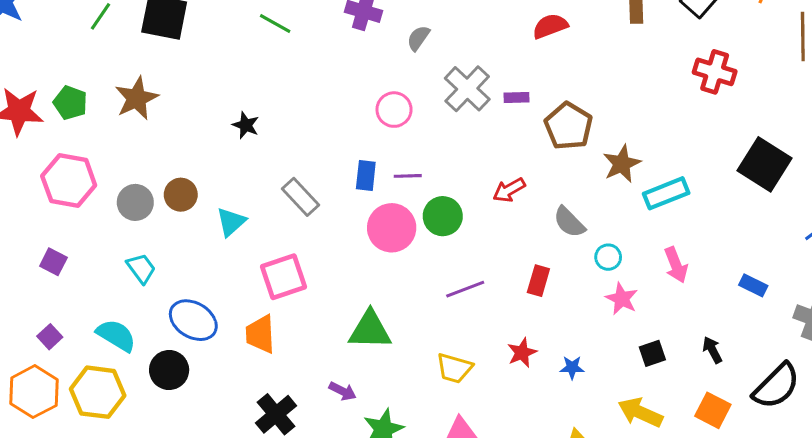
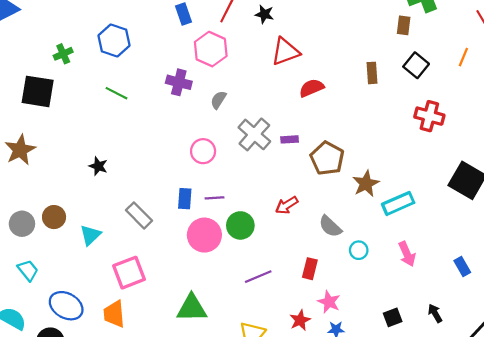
blue rectangle: (753, 285) -> (462, 266), turned 36
pink star: (622, 299) -> (329, 302), moved

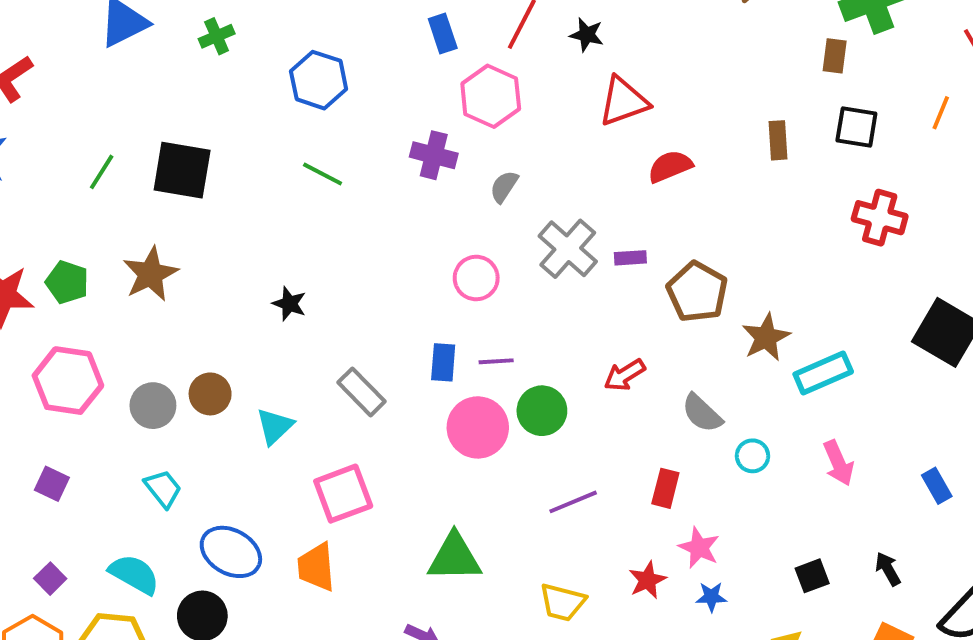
green cross: (63, 54) -> (217, 36), moved
black square: (416, 65) -> (856, 127), turned -30

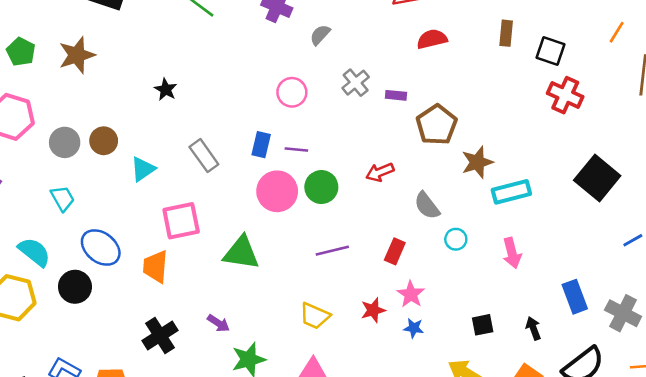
black square: (856, 127) -> (550, 51), moved
gray cross: (568, 249) -> (356, 83), size x0.7
blue rectangle: (937, 486) -> (575, 297), moved, size x1.4
green triangle: (454, 557) -> (241, 253), moved

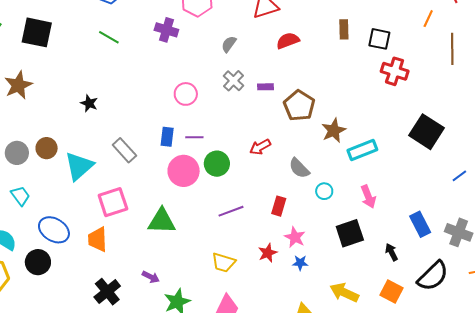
gray semicircle: (320, 35) -> (229, 44), moved
cyan triangle: (143, 169) -> (79, 166), size x1.5
black square: (483, 325) -> (350, 233), moved, size x1.6

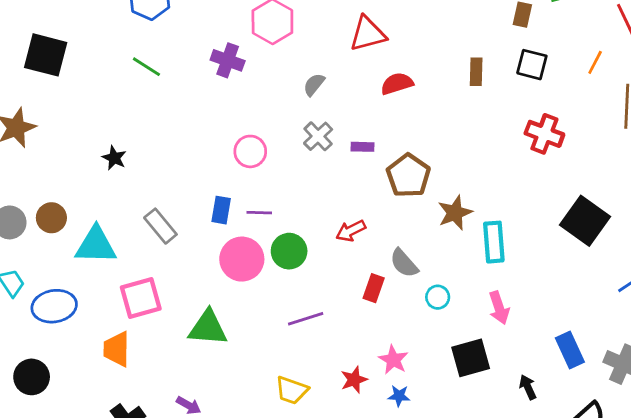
black square: (379, 39) -> (532, 65), moved
cyan rectangle: (362, 150) -> (494, 242), turned -76
cyan triangle: (79, 166) -> (96, 245), turned 40
red rectangle: (279, 206) -> (374, 288), moved
blue ellipse: (54, 230) -> (54, 306), moved, turned -44

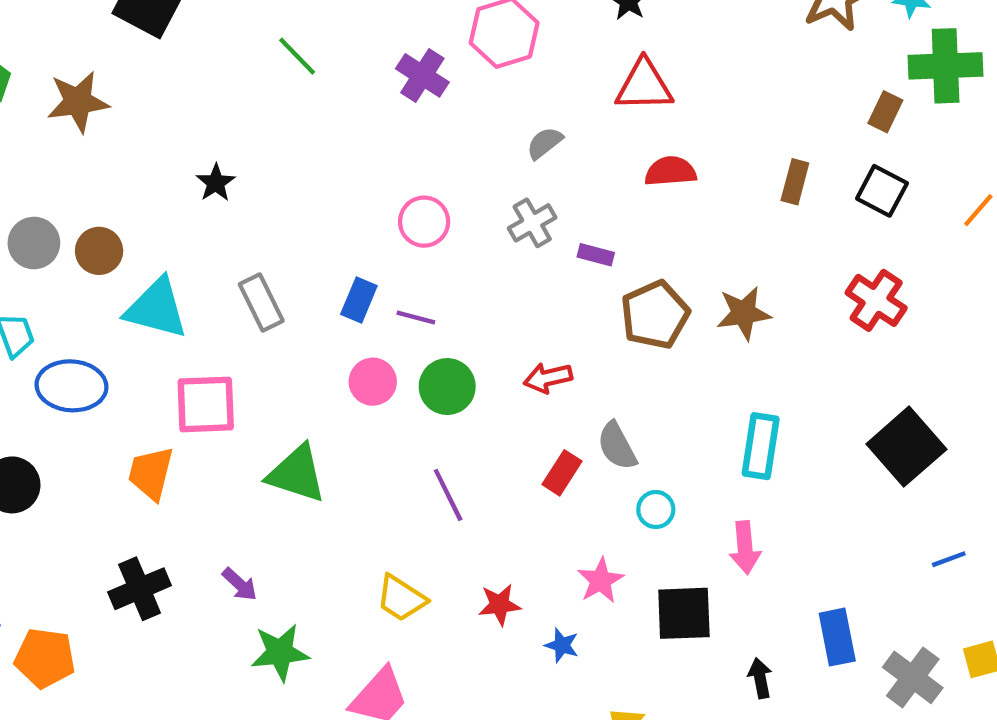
brown star: (455, 213) -> (744, 313), moved
pink circle: (242, 259) -> (373, 382), size x0.7
purple line: (306, 319) -> (448, 495), turned 68
pink star: (393, 360) -> (601, 580), moved

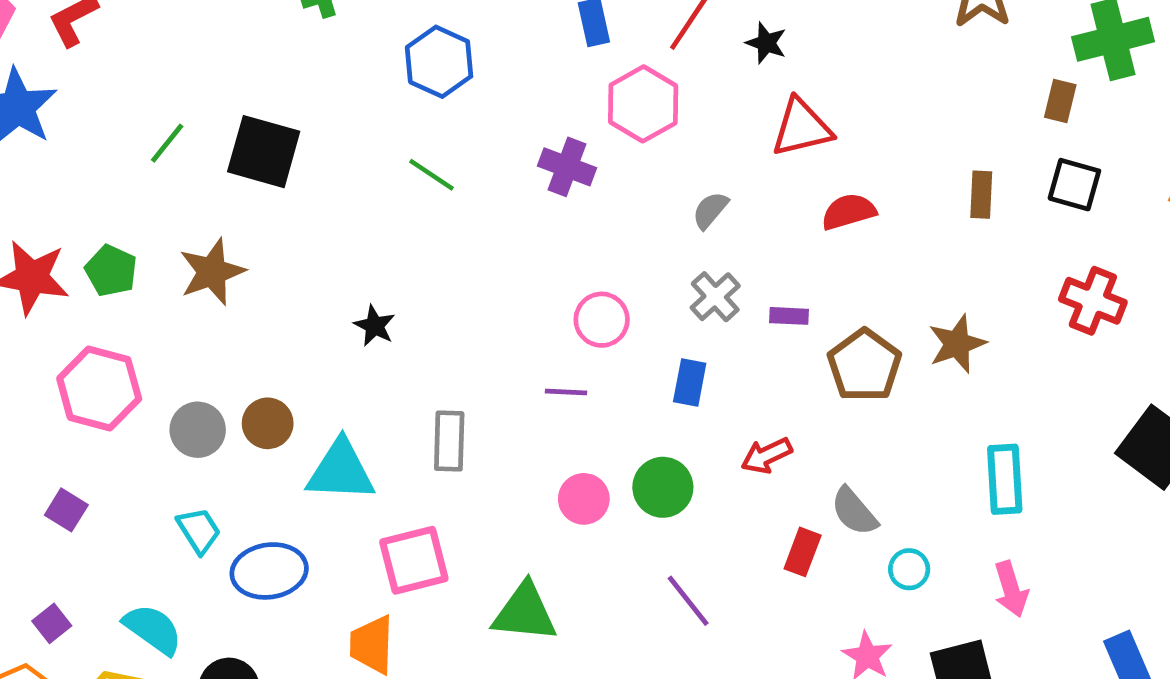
blue rectangle: (359, 300) -> (690, 383), moved
gray rectangle: (261, 302) -> (449, 441), turned 40
purple line: (416, 318) -> (566, 392), moved

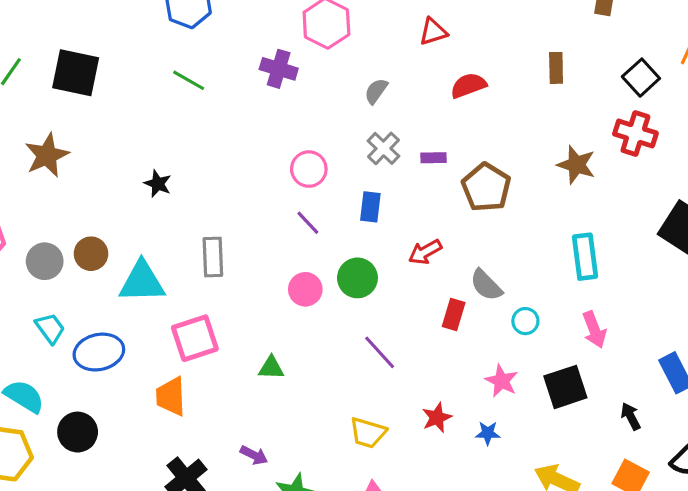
red triangle: (802, 128) -> (433, 32), size x0.7
black square: (1074, 185) -> (641, 78), moved, turned 36
brown star: (957, 344) -> (576, 165), moved, turned -30
purple line: (566, 392) -> (308, 223), moved, turned 48
green triangle: (525, 612) -> (271, 368), size x0.6

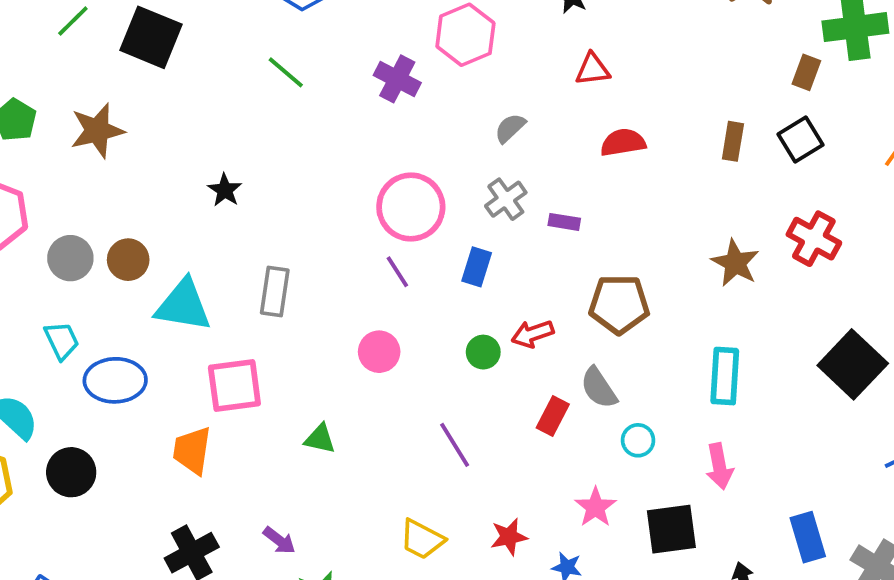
black square: (641, 78) -> (801, 140), moved
pink circle: (309, 169) -> (411, 207), size x1.5
brown pentagon: (486, 187) -> (619, 304), moved, turned 30
green circle: (357, 278) -> (483, 352), moved, size x0.7

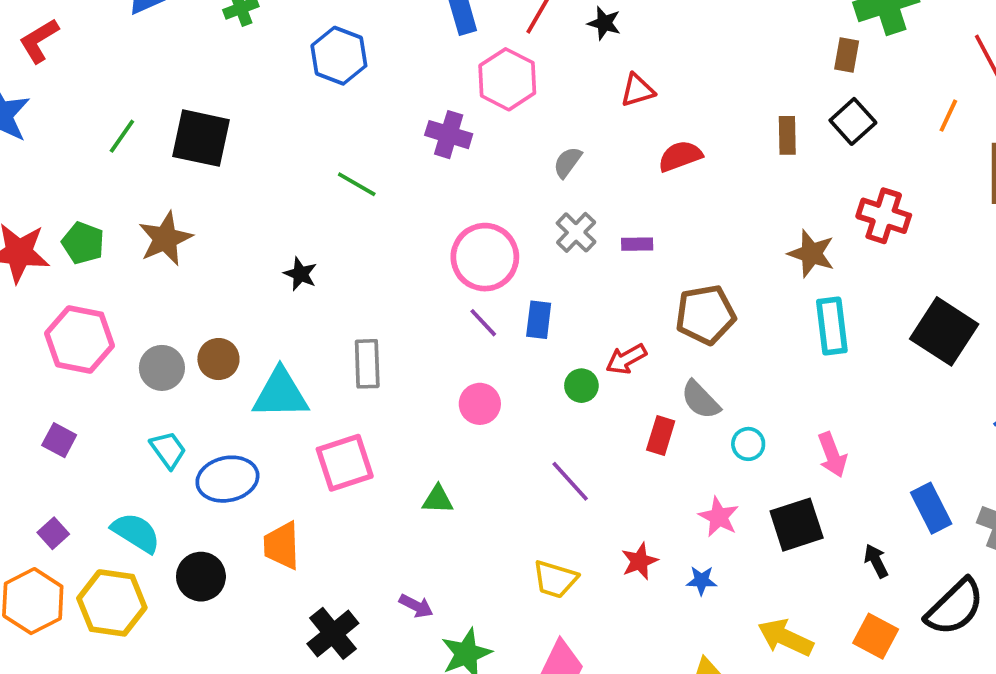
green line: (286, 72) -> (357, 184), moved
blue rectangle: (477, 267) -> (539, 320), moved
cyan rectangle: (725, 376) -> (832, 326), moved
orange trapezoid: (192, 450) -> (282, 545), moved

